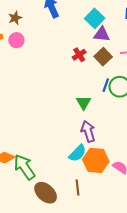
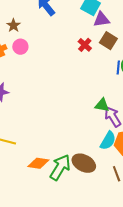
green triangle: (84, 103) -> (102, 105), moved, turned -35
green arrow: (24, 167) -> (60, 167), turned 80
brown ellipse: (46, 193) -> (84, 163), moved

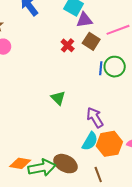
green triangle: (102, 105) -> (58, 98), moved, turned 35
green arrow: (60, 167) -> (42, 168), turned 48

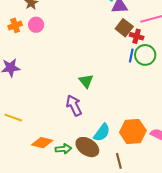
red cross: (68, 45) -> (137, 36), moved, turned -32
purple arrow: (95, 117) -> (74, 105), moved
cyan semicircle: (90, 141) -> (102, 133), moved
green arrow: (42, 168) -> (63, 149), size x0.6

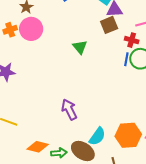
pink circle: (36, 25) -> (31, 29), size x1.5
brown square: (124, 28) -> (109, 25), moved, turned 30
green triangle: (86, 81) -> (80, 47), moved

